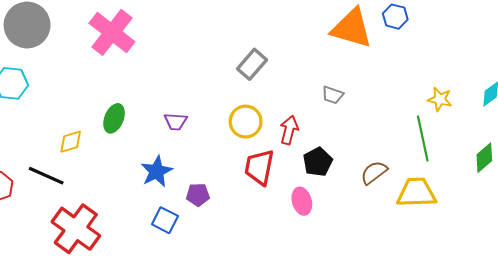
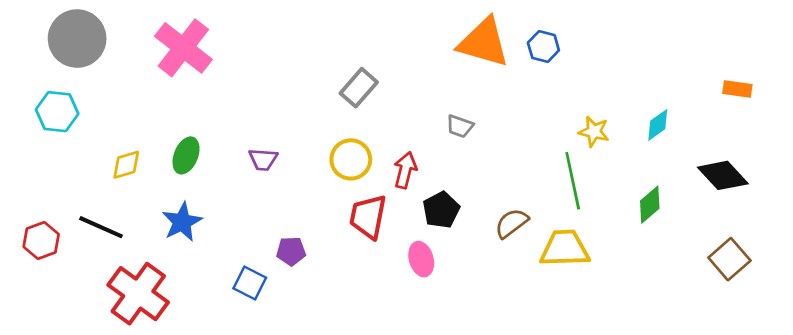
blue hexagon: (395, 17) -> (543, 47), moved
yellow diamond: (71, 142) -> (126, 165), moved
blue star: (156, 171) -> (182, 222), moved

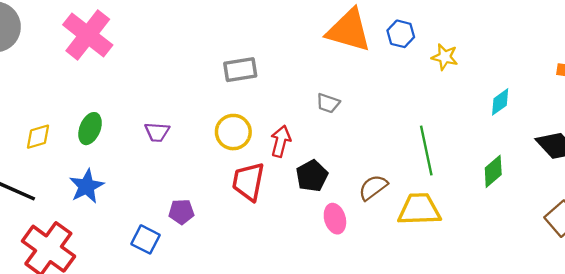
gray rectangle: (359, 88) -> (240, 70), turned 40
yellow star: (594, 132) -> (445, 57), moved
pink ellipse: (421, 259) -> (335, 219), moved

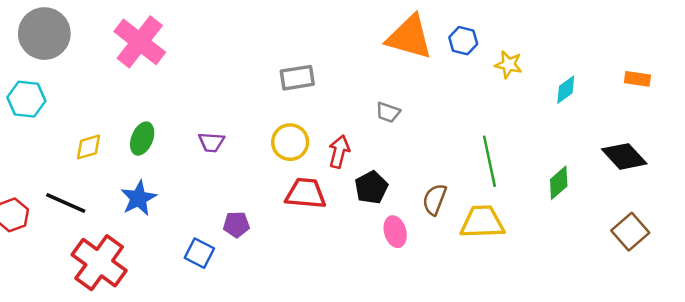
cyan diamond: (500, 102) -> (566, 90), moved
red trapezoid: (248, 182) -> (306, 193), turned 84
brown semicircle: (373, 187) -> (435, 199), turned -32

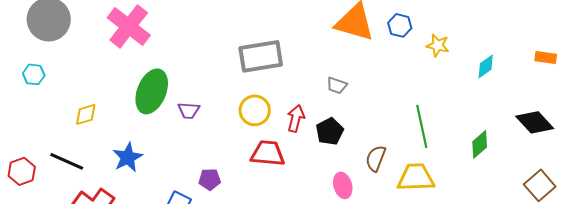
gray rectangle: (297, 78) -> (261, 56), size x1.5
cyan hexagon: (26, 99) -> (34, 74), size x0.7
green ellipse: (142, 139) -> (152, 91), moved, size x1.6
black pentagon: (371, 187) -> (330, 131), moved

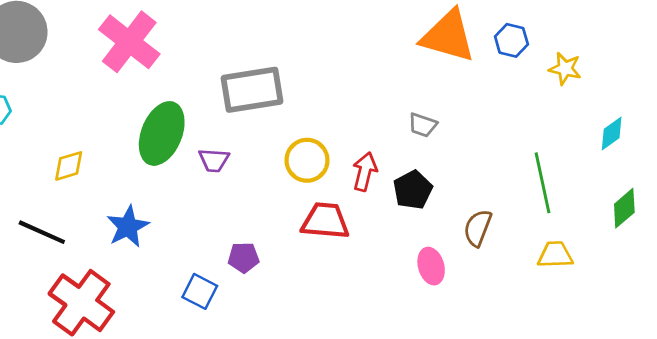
gray rectangle: (261, 56) -> (252, 90), moved
cyan diamond: (486, 66) -> (612, 133), moved
yellow trapezoid: (416, 177) -> (555, 255), moved, size x0.7

